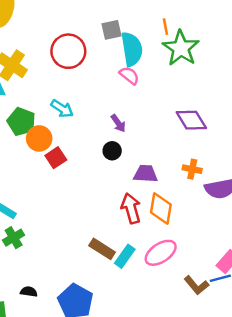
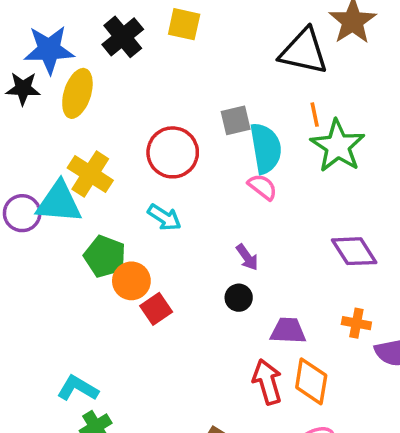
cyan arrow: (62, 109) -> (164, 217), moved

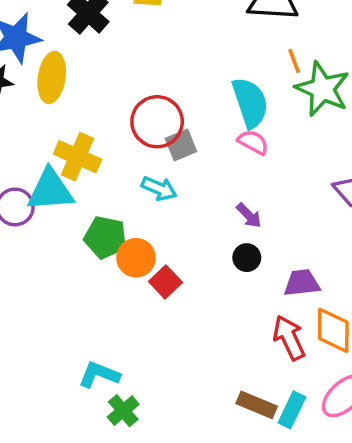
gray square: (236, 120) -> (181, 145), moved

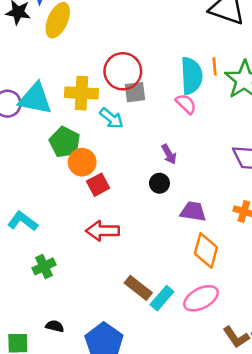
orange line: (294, 61) -> (215, 66), moved
yellow cross: (78, 157) -> (81, 93), moved, turned -36
red arrow: (289, 338) -> (102, 231), moved, turned -80
cyan L-shape: (99, 375) -> (23, 221), moved

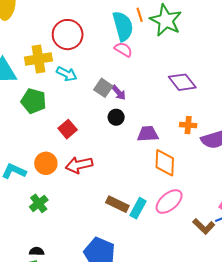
gray square: (135, 92) -> (103, 88), moved, turned -36
orange circle: (82, 162) -> (46, 163), moved
black semicircle: (55, 326) -> (37, 251), moved

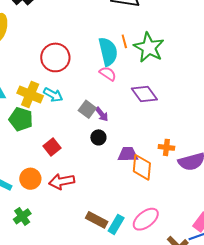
yellow cross: (38, 59) -> (30, 94), moved, turned 30
purple diamond: (182, 82) -> (144, 94), moved
orange diamond: (165, 163) -> (142, 167), moved

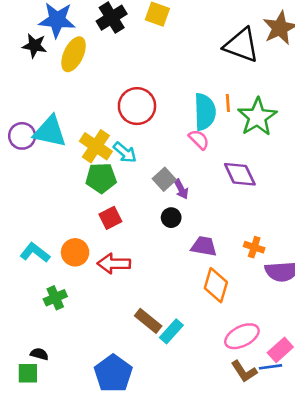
green pentagon: (21, 119) -> (101, 178), moved, turned -30
orange diamond: (142, 167) -> (216, 285), moved
pink ellipse: (146, 219) -> (242, 336), moved

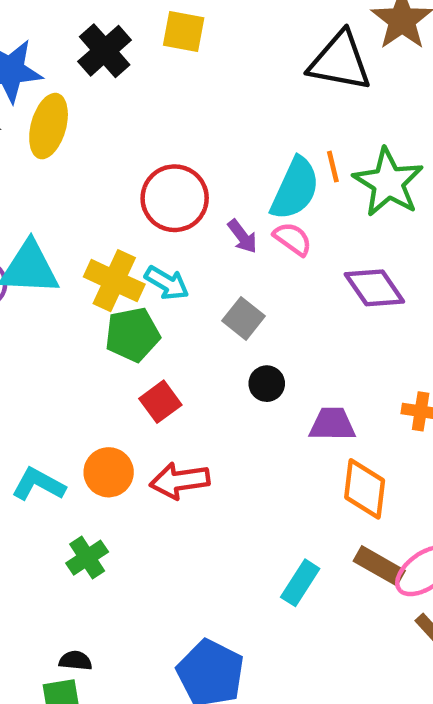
cyan semicircle: (205, 112) -> (295, 189), turned 36
purple arrow: (181, 189) -> (242, 236), moved
brown rectangle: (148, 321) -> (379, 566), moved

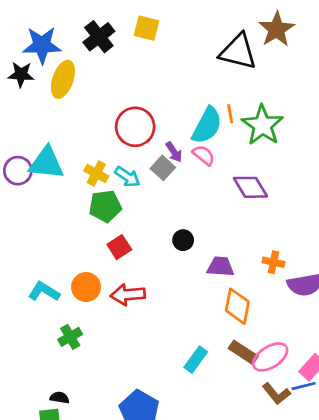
yellow cross: (114, 281) -> (96, 173), size x0.7
gray square: (243, 318) -> (163, 168), moved

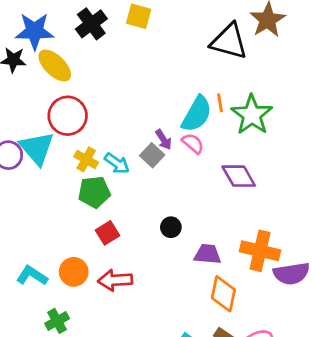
yellow ellipse: (63, 79) -> (55, 66), turned -66
red circle: (135, 127) -> (68, 116), moved
cyan triangle: (46, 163) -> (37, 148), turned 42
orange cross: (273, 262) -> (260, 251), size x1.8

